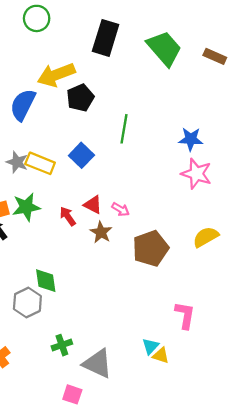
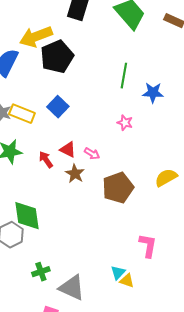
black pentagon: (80, 98) -> (57, 57), size x1.4
green line: (124, 129) -> (124, 76), moved
pink star: (196, 174) -> (125, 123), moved, size x0.6
green diamond: (46, 281) -> (27, 216), size x1.4

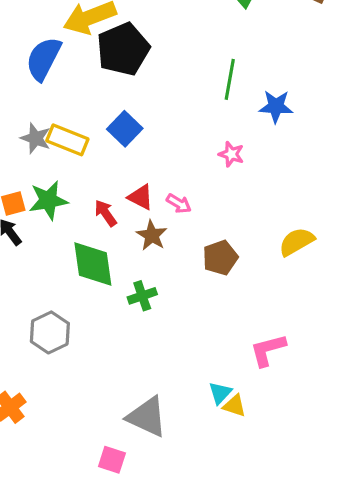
brown pentagon: (118, 188) -> (220, 258), size x0.7
green diamond: (27, 216) -> (93, 264), moved
pink L-shape: (148, 246) -> (268, 350), turned -115
green cross: (41, 272) -> (142, 296), moved

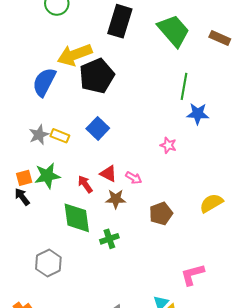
green line: (230, 79) -> (184, 86), moved
gray star: (36, 138) -> (39, 135), turned 30
yellow rectangle: (67, 140) -> (60, 136), size x0.7
brown star: (152, 235) -> (116, 199), turned -30

